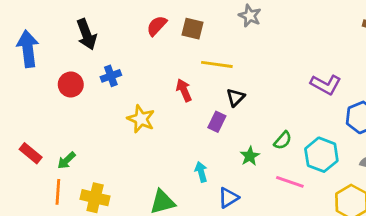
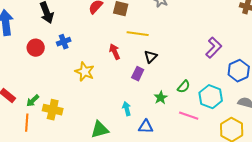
purple L-shape: (326, 84) -> (214, 48), turned -75
yellow cross: (95, 198) -> (53, 110), moved
blue triangle: (228, 198) -> (146, 127), turned 35

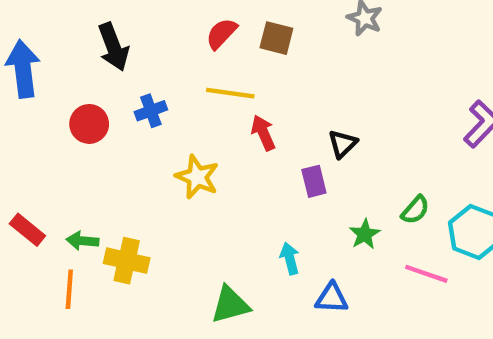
yellow line: (138, 34) -> (230, 93), moved
purple rectangle: (138, 74) -> (314, 181), turned -40
green arrow: (33, 101) -> (83, 241), turned 48

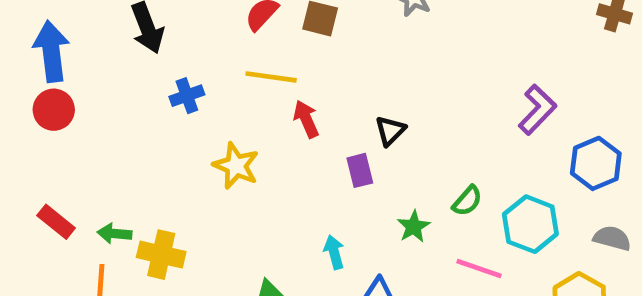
red circle: (89, 124) -> (54, 110), moved

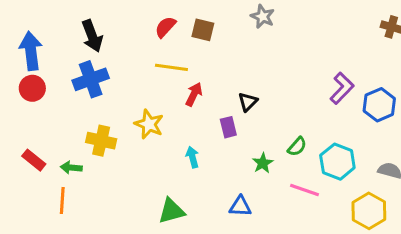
blue cross: (187, 96) -> (91, 79), moved, size x1.6
red arrow: (306, 119) -> (194, 94), turned 50
blue hexagon: (596, 163) -> (379, 105), moved
cyan arrow: (334, 252) -> (192, 157), moved
yellow cross: (161, 255) -> (101, 141), moved

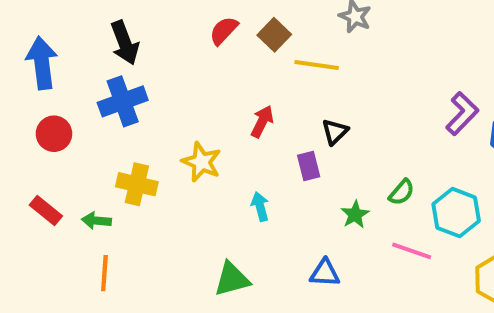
brown square: (203, 30) -> (274, 35), turned 30
yellow line: (171, 67) -> (317, 65), moved
red circle: (32, 88) -> (54, 134), moved
orange line: (62, 200) -> (104, 273), moved

